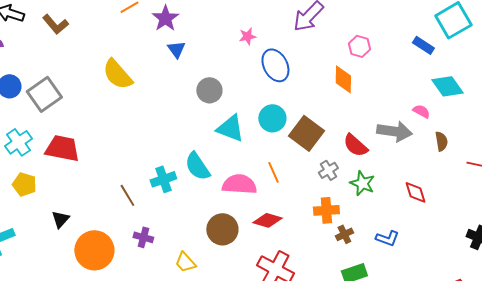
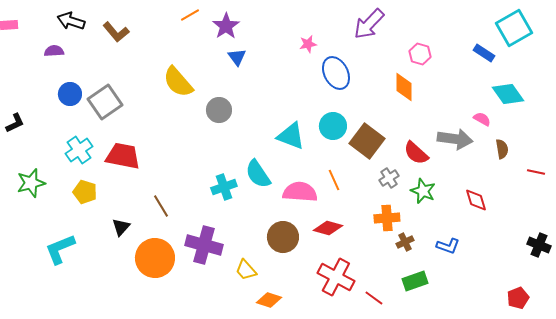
gray circle: (209, 90) -> (219, 110), moved
brown line: (127, 195) -> (161, 206), moved
purple cross: (143, 237) -> (204, 245), size x1.8

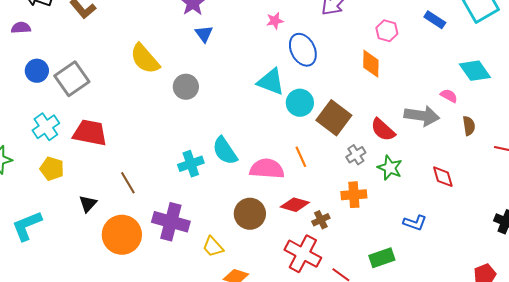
blue rectangle: (484, 53) -> (435, 20), moved
cyan triangle: (291, 136) -> (271, 82), moved
brown cross: (405, 242) -> (321, 220), moved

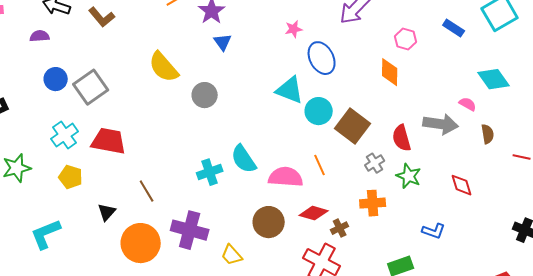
red semicircle: (383, 130) -> (402, 138), turned 32

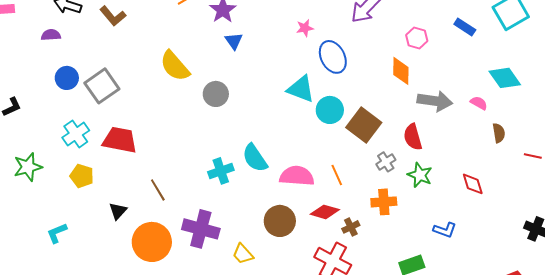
gray arrow: (441, 124) -> (435, 101), moved
orange line: (320, 165) -> (337, 175), moved
cyan L-shape: (46, 234) -> (57, 233), size x0.7

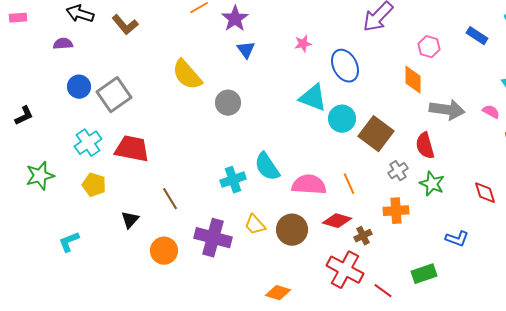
pink star: (305, 28) -> (303, 44), moved
orange circle: (152, 242) -> (164, 251), size x0.7
yellow trapezoid: (243, 254) -> (255, 225), moved

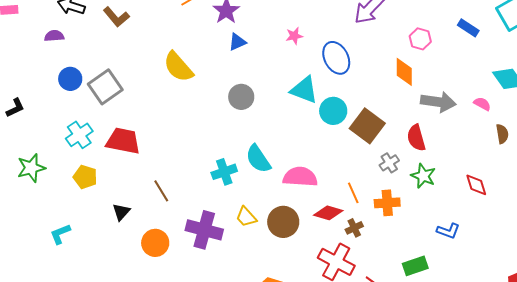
blue triangle: (246, 50) -> (237, 42), turned 42
gray circle: (228, 103) -> (241, 97), moved
orange line: (349, 184) -> (353, 193), moved

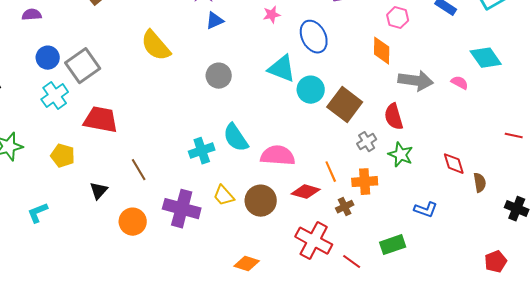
brown semicircle: (502, 134) -> (480, 183), moved
cyan cross: (79, 135) -> (55, 96), moved
brown cross: (354, 228) -> (345, 207), moved

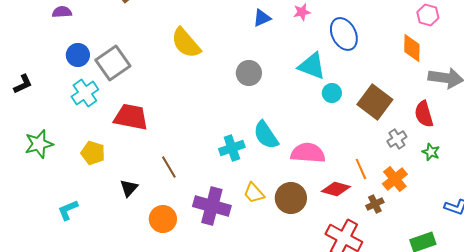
blue triangle: (215, 21) -> (262, 18), moved
cyan circle: (311, 90) -> (332, 93), moved, size x0.7
green star: (401, 155) -> (431, 152), size x0.7
orange cross: (365, 182) -> (395, 179), turned -35

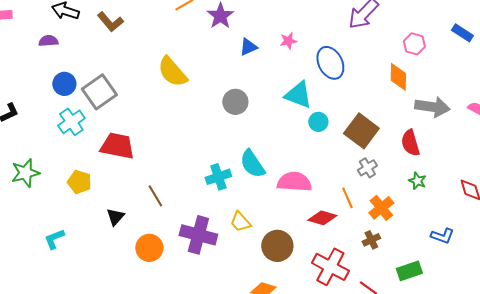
gray cross: (397, 139) -> (367, 168), moved
brown circle: (291, 198) -> (277, 246), moved
brown cross: (375, 204) -> (371, 240), moved

